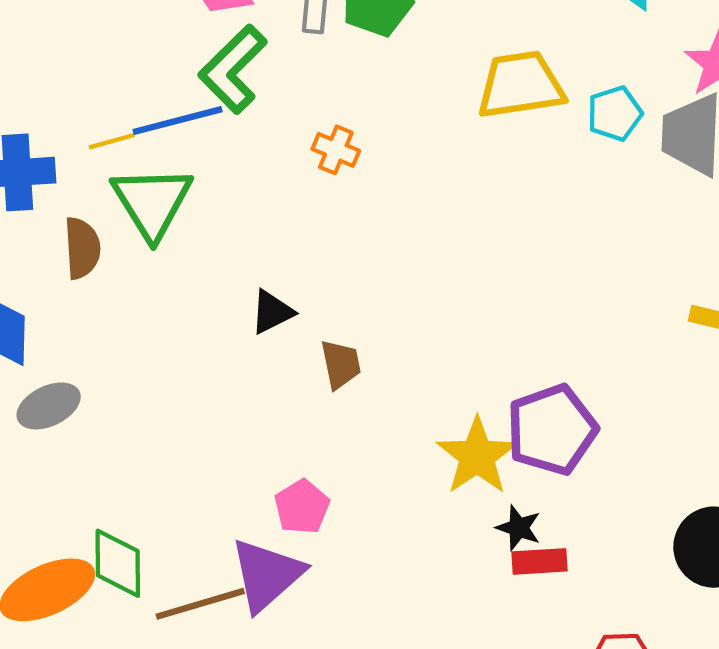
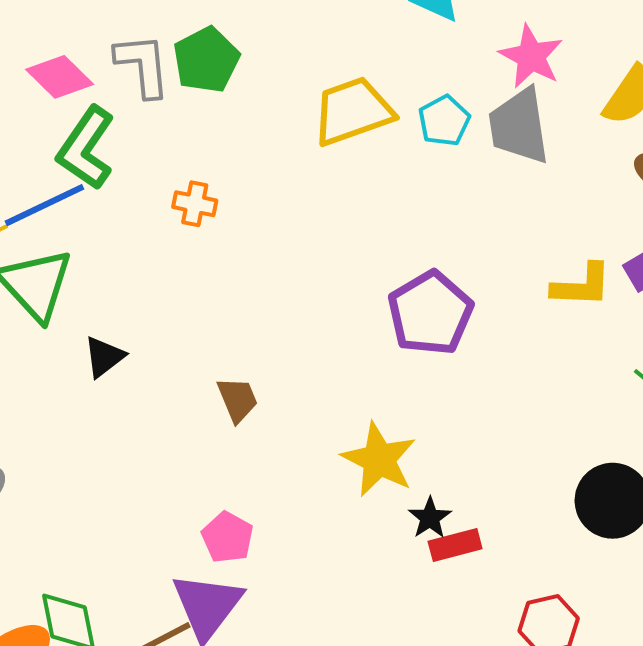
black triangle: (272, 312) -> (104, 357), moved
purple pentagon: (552, 430) -> (430, 313), moved
black star: (519, 528) -> (430, 518), turned 30

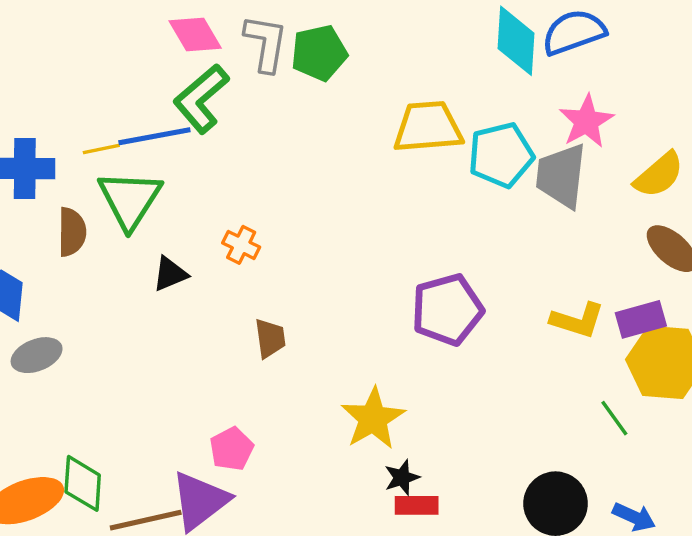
cyan pentagon: (444, 121) -> (501, 155), size x1.5
orange cross: (195, 204) -> (241, 245), moved

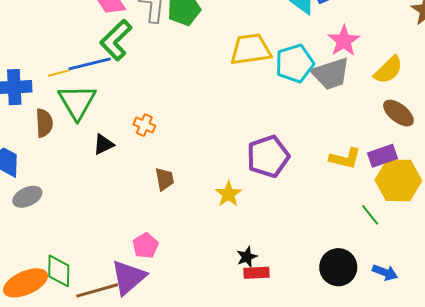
gray trapezoid: (561, 176) -> (331, 74), turned -111
yellow star: (373, 418) -> (228, 194), moved, size x0.7

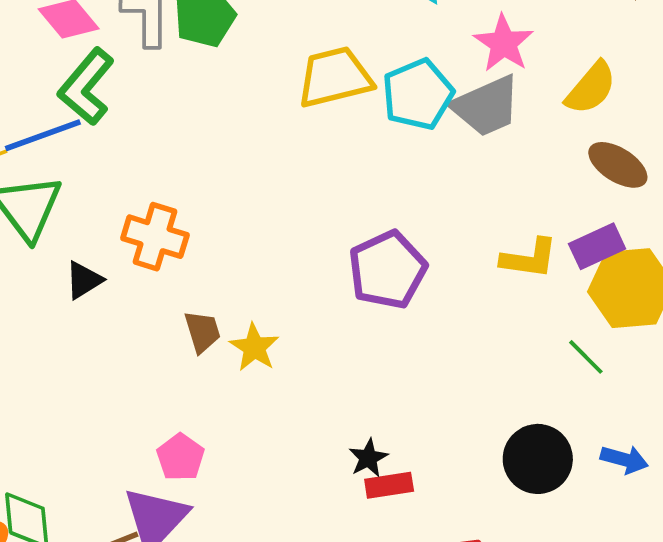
orange cross: (144, 125) -> (155, 237), size x1.6
yellow star: (228, 194) -> (254, 347), moved

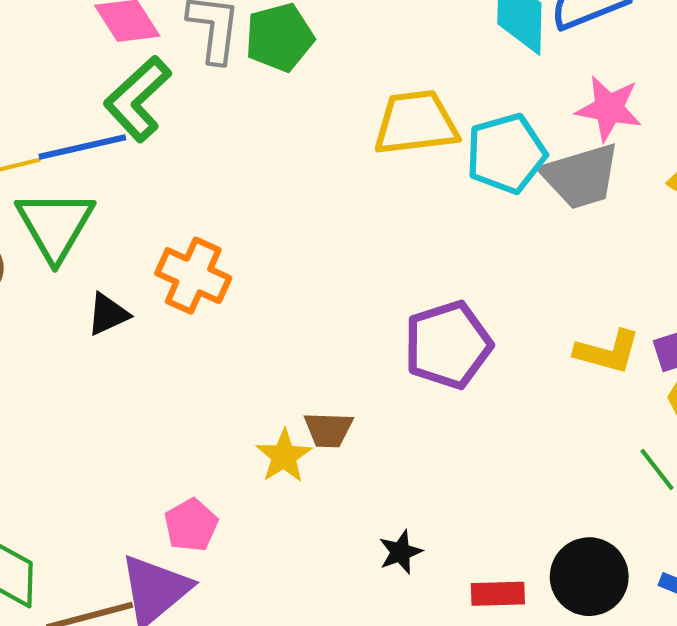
pink star: (504, 43) -> (609, 108), turned -30
brown trapezoid: (202, 332) -> (328, 430), moved, turned 102
yellow star: (254, 347) -> (284, 456), moved
red rectangle: (389, 485) -> (498, 594), moved

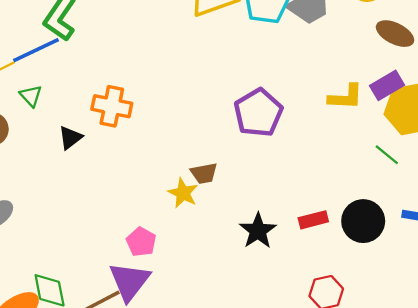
green triangle: (55, 225) -> (31, 96), size x0.5
black star: (400, 552) -> (258, 231), size x1.5
red rectangle: (498, 594) -> (313, 220), moved

